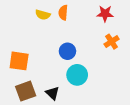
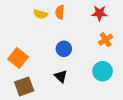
orange square: (19, 61) -> (18, 58), turned 30
cyan circle: (77, 75) -> (103, 71), moved
black triangle: (52, 93) -> (61, 76), moved

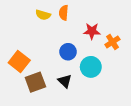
red star: (99, 13) -> (92, 31), moved
cyan circle: (103, 71) -> (91, 67), moved
brown square: (24, 86) -> (35, 82), moved

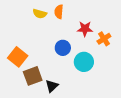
black triangle: (65, 81) -> (52, 86), moved, turned 32

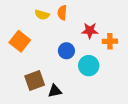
orange cross: (104, 39) -> (110, 41), turned 32
orange square: (18, 57) -> (20, 41), moved
black triangle: (52, 86) -> (55, 91), turned 32

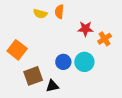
orange square: (20, 41) -> (17, 50), moved
orange cross: (110, 41) -> (105, 39), turned -32
blue circle: (66, 51) -> (63, 62), moved

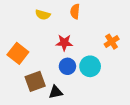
orange semicircle: (59, 12) -> (75, 11), moved
red star: (85, 29) -> (64, 43), moved

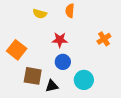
cyan circle: (90, 66) -> (84, 80), moved
brown square: (35, 81) -> (33, 76), turned 30

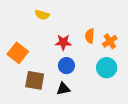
orange semicircle: (70, 11) -> (90, 36), moved
cyan circle: (84, 80) -> (107, 68), moved
black triangle: (52, 86) -> (63, 89), moved

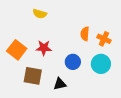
orange cross: (110, 41) -> (104, 39), turned -32
red star: (63, 42) -> (44, 48), moved
blue circle: (66, 66) -> (73, 62), moved

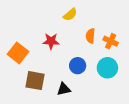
yellow semicircle: (40, 14) -> (70, 15), moved, turned -56
red star: (44, 48) -> (51, 41), moved

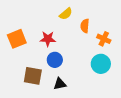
orange semicircle: (90, 36) -> (85, 26), moved
orange square: (18, 53) -> (17, 39), moved, turned 30
blue circle: (78, 66) -> (55, 60), moved

